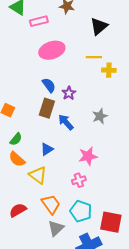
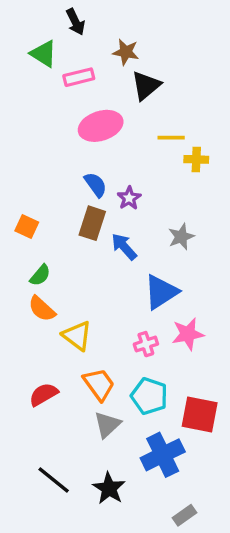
black triangle: (99, 26) -> (146, 86), moved
blue triangle: (47, 149) -> (161, 292), moved, size x1.6
pink star: (88, 156) -> (188, 334), moved

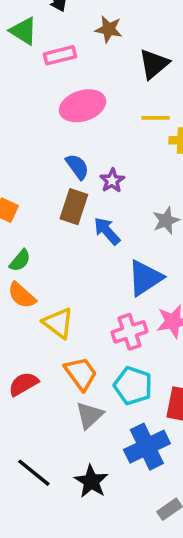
black triangle: (146, 86) -> (154, 64), moved
pink cross: (146, 344) -> (130, 332), size x1.4

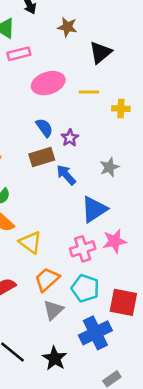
pink rectangle: (60, 55) -> (19, 54), moved
yellow line: (156, 118) -> (89, 92), moved
brown rectangle: (74, 207) -> (42, 157), turned 55
orange trapezoid: (81, 374) -> (47, 279), turned -96

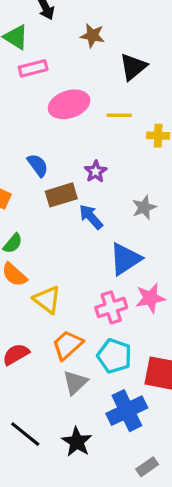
blue semicircle: (44, 128) -> (38, 165), moved

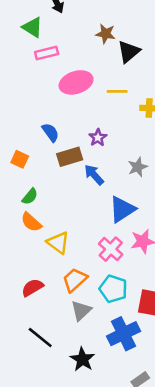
brown star: (92, 36) -> (106, 34), moved
pink cross: (111, 307) -> (111, 249), turned -30
black line: (25, 434) -> (40, 338), moved

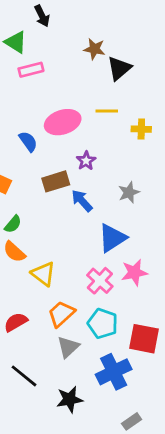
pink ellipse: (76, 82) -> (63, 122), moved
blue semicircle: (50, 132) -> (28, 141), moved
black star: (82, 359) -> (70, 399), turned 30

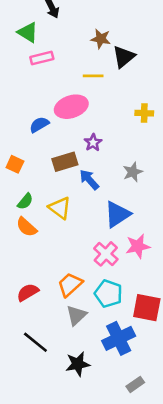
yellow line: (107, 111) -> (93, 76), moved
blue semicircle: (28, 141) -> (39, 125), turned -84
yellow triangle: (43, 274) -> (60, 208), moved

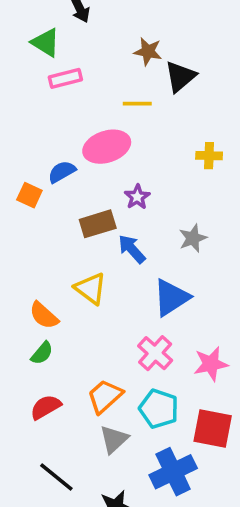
orange square: (15, 164) -> (29, 195), moved
green semicircle: (25, 201) -> (42, 353), moved
pink star: (138, 246) -> (211, 364), moved

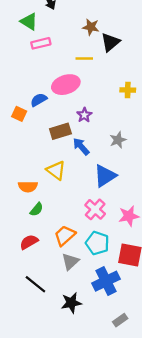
orange semicircle: (44, 315) -> (28, 187), turned -42
green semicircle: (42, 353) -> (37, 209), moved

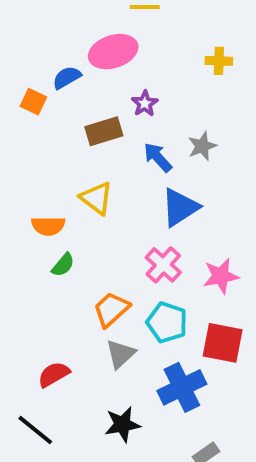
blue arrow: (81, 146) -> (158, 157), moved
red semicircle: (29, 242) -> (54, 374), moved
black line: (35, 284) -> (35, 430), moved

